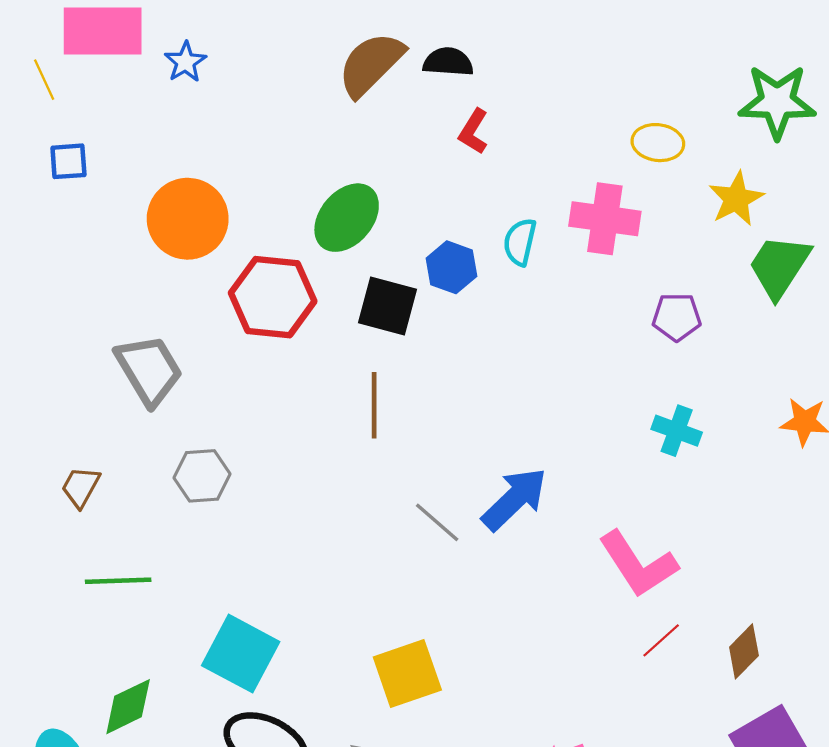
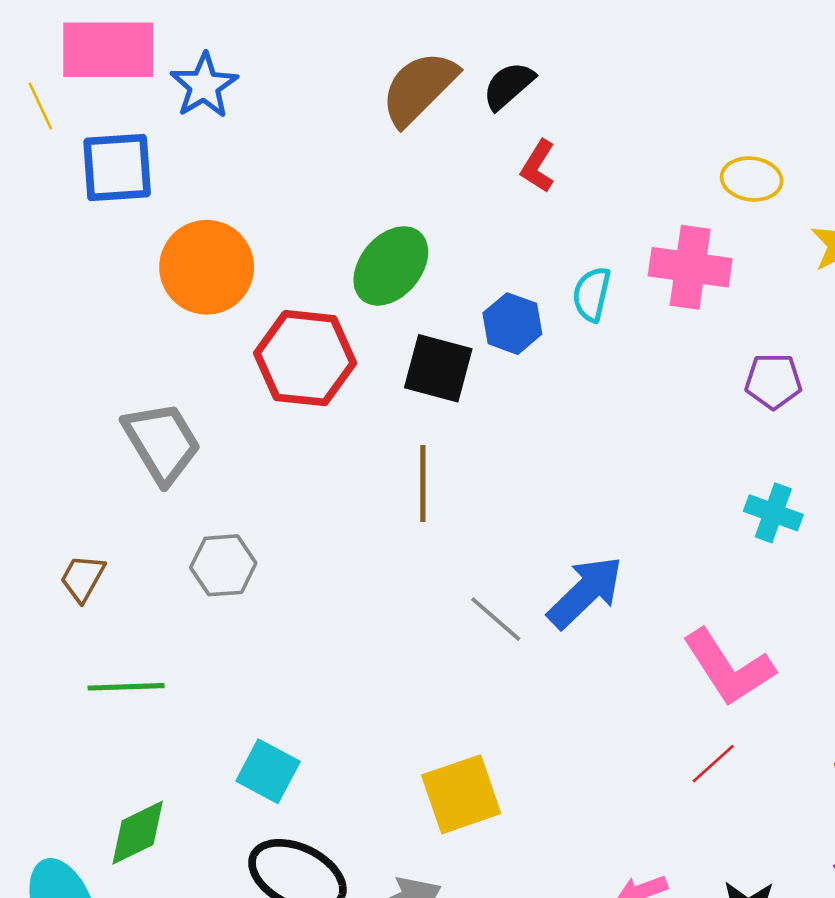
blue star: (185, 62) -> (204, 86), size x1.4
black semicircle: (448, 62) -> (509, 86), turned -45
blue square: (68, 161) -> (117, 167), moved, size x1.6
red line: (661, 640) -> (713, 764), moved
cyan square: (241, 654) -> (268, 771), size x0.7

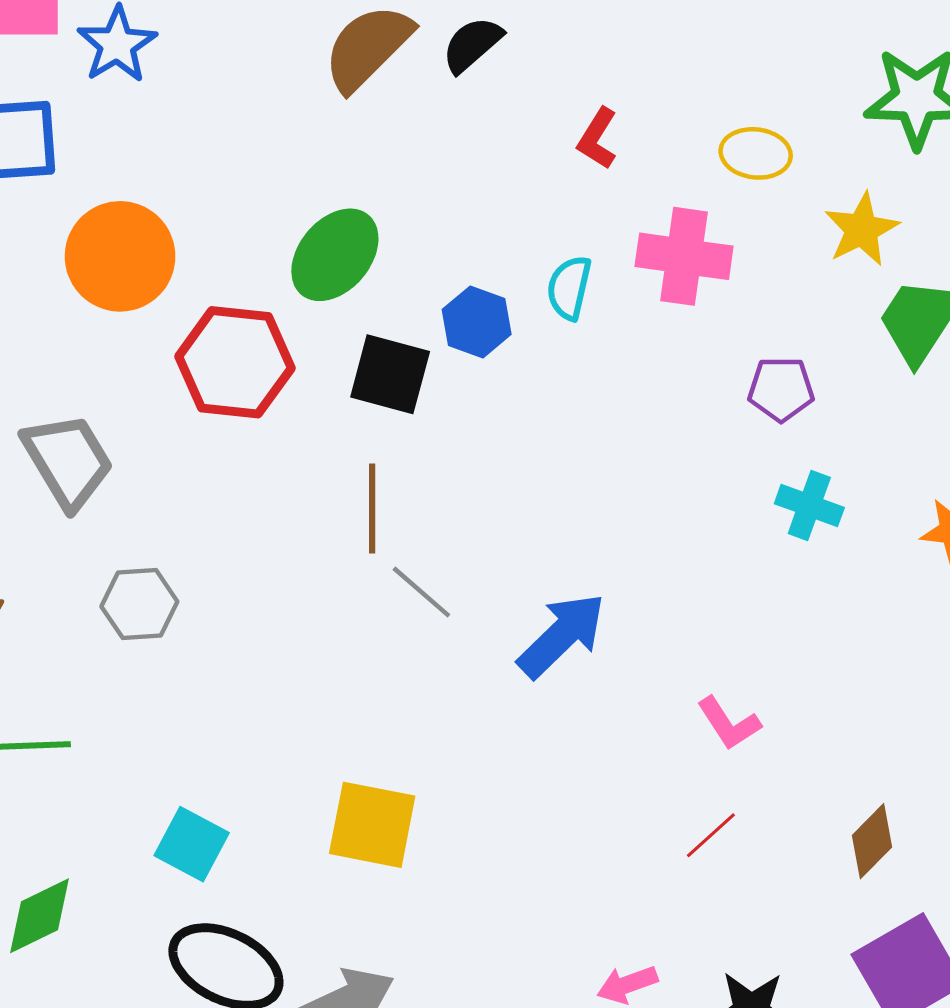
red L-shape: (538, 166) -> (597, 138), moved
cyan cross: (773, 513) -> (809, 506), moved
gray line: (496, 619) -> (421, 592), moved
pink L-shape: (729, 668) -> (729, 723), size x0.6
yellow square: (461, 794) -> (372, 825), moved, turned 30

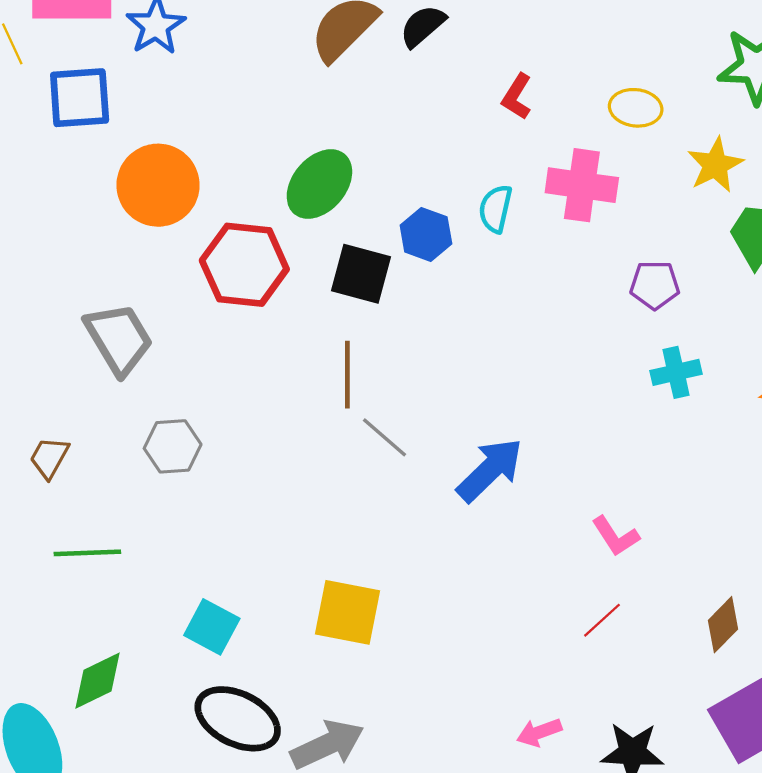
cyan cross: (809, 506) -> (676, 372), turned -33

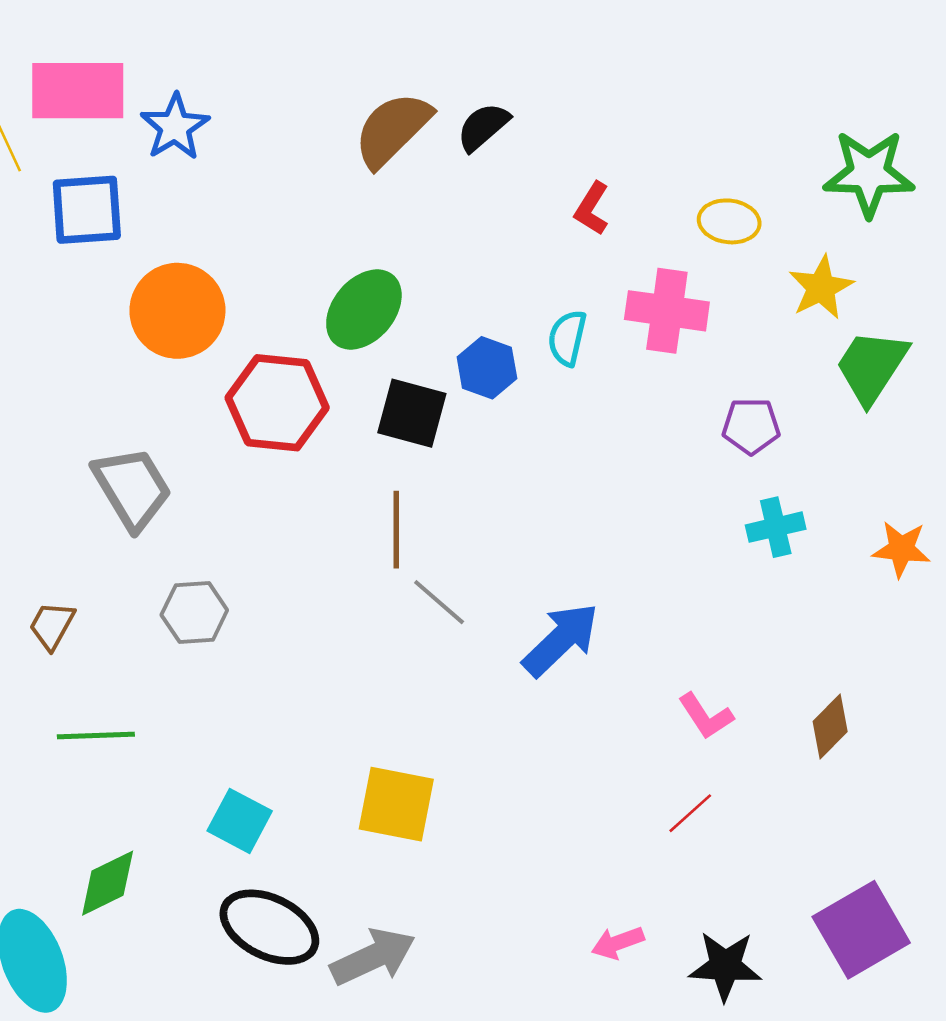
brown diamond: (723, 625) -> (830, 726), moved

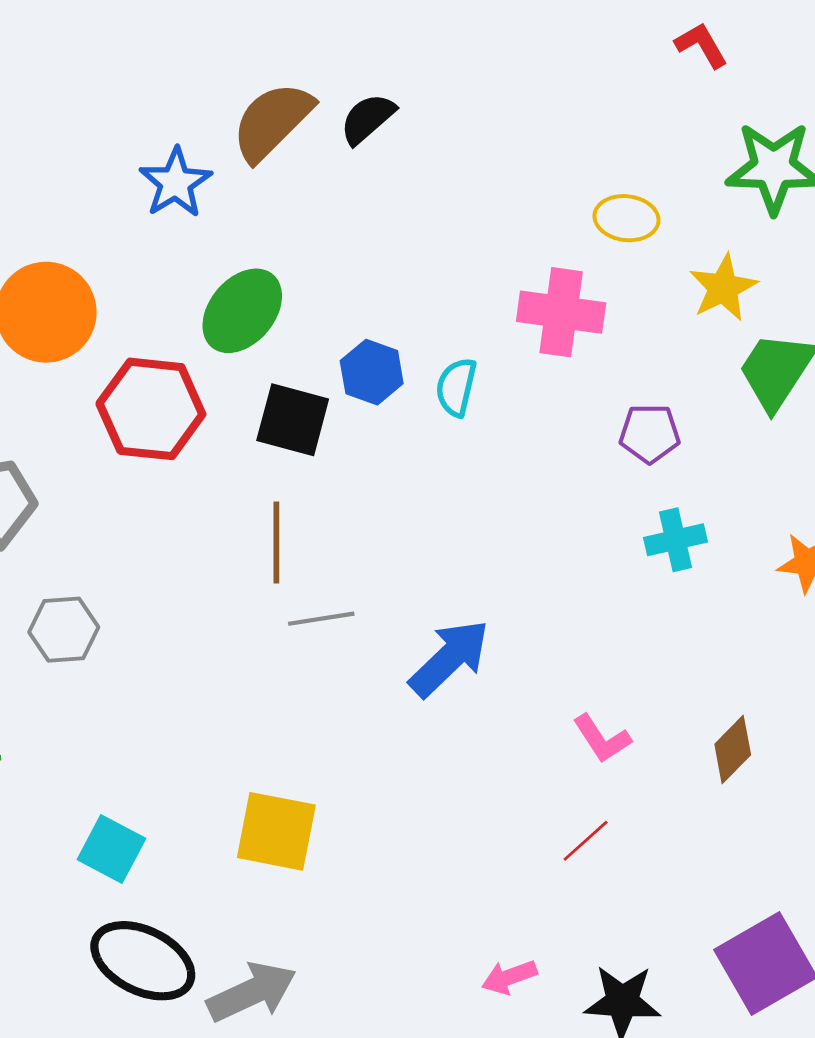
blue star: (175, 127) -> (175, 183), moved
red L-shape: (592, 208) -> (701, 45), moved, turned 118
cyan semicircle: (567, 338) -> (456, 387), moved
gray line: (439, 602) -> (321, 619), turned -50

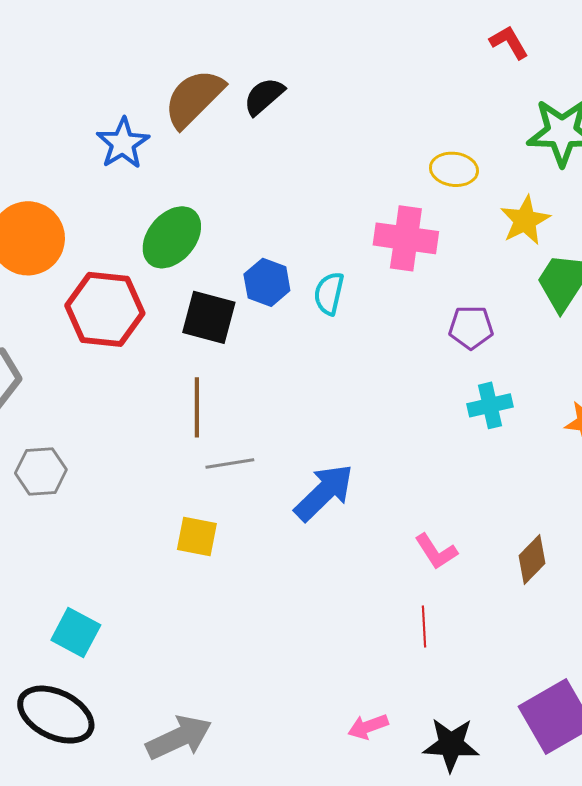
yellow square: (276, 831) -> (197, 536), moved, size x0.7
red line: (586, 841) -> (424, 627), turned -51
black ellipse: (143, 961) -> (56, 715), moved

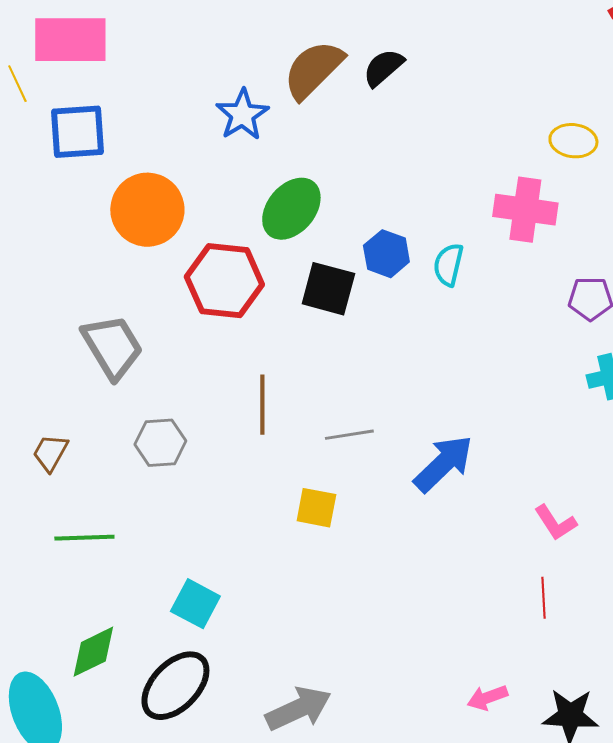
brown line: (197, 407) -> (262, 405), moved
black ellipse: (56, 715) -> (175, 686), turned -72

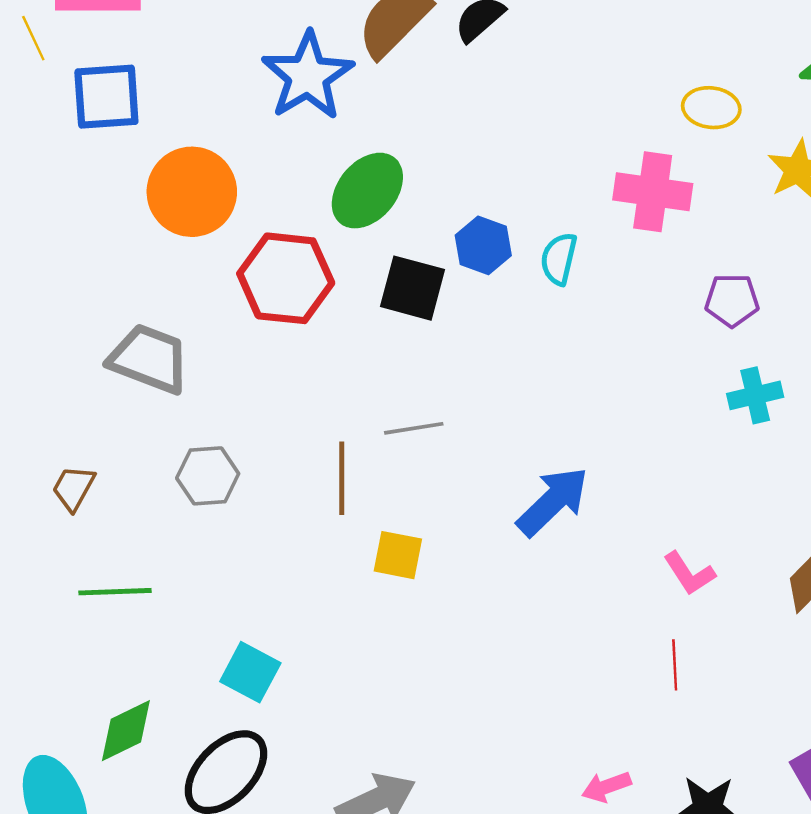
blue star: (242, 115) -> (308, 76), size x1.4
gray trapezoid: (112, 347) -> (149, 359), turned -38
brown line: (262, 405) -> (342, 478), moved
gray line: (349, 435) -> (414, 428), moved

